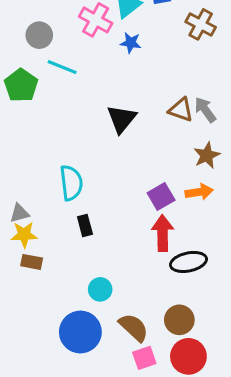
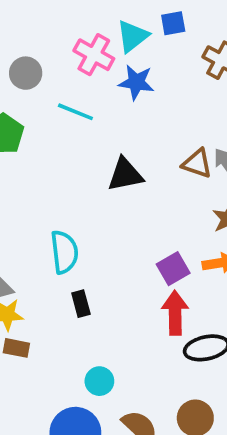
blue star: (131, 43) -> (136, 82), size x1.4
cyan line: (62, 67) -> (75, 112), moved
black triangle: (121, 119) -> (125, 175), turned 40

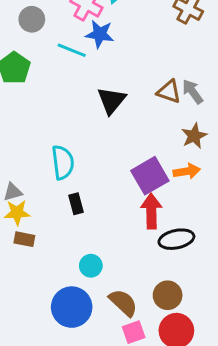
blue star: (136, 82) -> (100, 34), moved
black triangle: (125, 175) -> (111, 100), turned -40
purple square: (173, 269) -> (150, 176), size x1.4

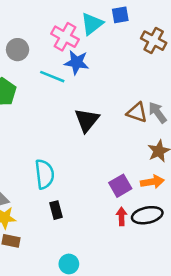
purple square: (150, 176) -> (120, 186), size x0.7
red arrow: (151, 211) -> (122, 216), size x0.6
black ellipse: (176, 239) -> (147, 215), moved

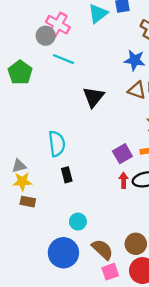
pink cross: (65, 37) -> (58, 25), moved
gray circle: (18, 50) -> (46, 36), moved
blue star: (77, 62) -> (135, 60), moved

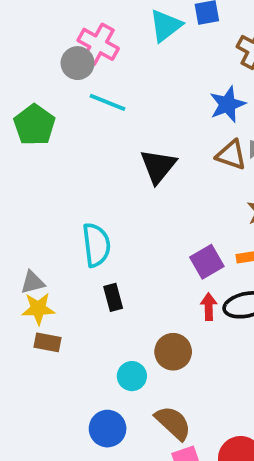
blue star: (135, 60) -> (227, 104), turned -30
brown circle: (136, 244) -> (173, 352), moved
blue circle: (63, 253) -> (108, 429), size x0.7

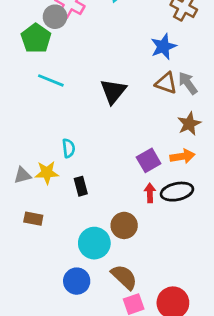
cyan line: (108, 102) -> (51, 80), moved
green pentagon: (34, 125) -> (36, 38), moved
cyan semicircle: (96, 245) -> (69, 148), size x0.6
yellow star: (38, 309) -> (47, 173), moved
cyan circle: (132, 376) -> (94, 243), size x1.5

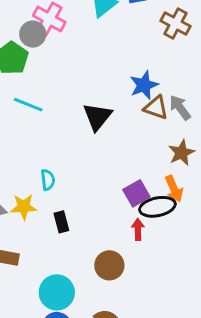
blue star: (163, 47) -> (144, 85), moved
orange arrow: (182, 156) -> (174, 189), turned 75
black ellipse: (177, 192) -> (157, 207), moved
cyan circle: (94, 243) -> (57, 292), moved

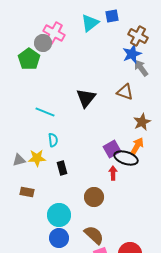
blue star: (144, 85) -> (132, 54), moved
cyan line: (28, 105) -> (45, 112), moved
gray arrow: (180, 108) -> (141, 68), moved
orange arrow: (174, 189) -> (137, 146), turned -126
black ellipse: (157, 207) -> (126, 158), turned 30

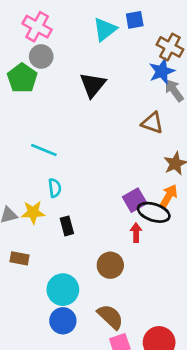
pink cross: (54, 33) -> (37, 27), moved
black triangle: (86, 98) -> (93, 85), moved

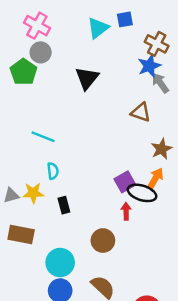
brown rectangle: (19, 258) -> (21, 234), size x1.5

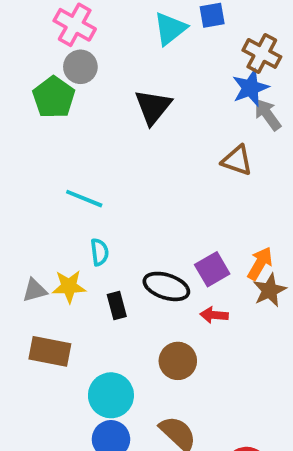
brown star: (162, 149) -> (269, 290), moved
black ellipse: (142, 193) -> (166, 286), moved
red arrow: (126, 211) -> (214, 315), turned -84

